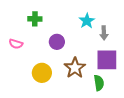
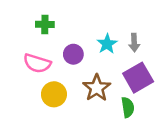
cyan star: (87, 21) -> (107, 44), moved
pink semicircle: (16, 44) -> (37, 63), moved, size x1.5
purple square: (107, 60) -> (138, 78), turned -30

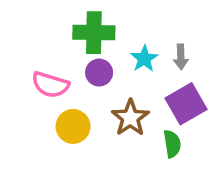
green cross: (45, 24) -> (94, 33), moved, size x1.6

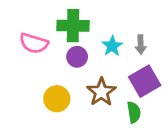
pink semicircle: (50, 85) -> (34, 43), moved

